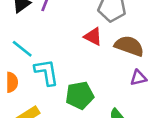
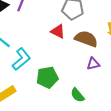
cyan L-shape: (46, 72) -> (21, 59), turned 60

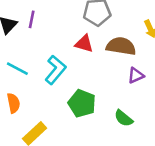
cyan L-shape: (21, 59) -> (55, 70), moved
green pentagon: (47, 77) -> (82, 103), turned -30

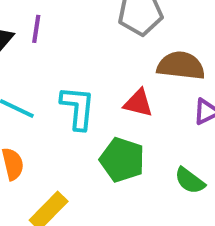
red triangle: (84, 44) -> (138, 103), moved
cyan L-shape: (55, 70) -> (78, 108), turned -32

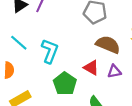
red triangle: (138, 103) -> (91, 68), moved

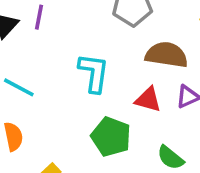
cyan L-shape: (50, 51) -> (94, 73), moved

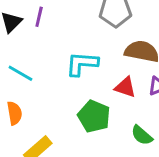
cyan L-shape: (94, 73) -> (82, 64), turned -96

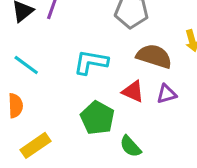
green semicircle: (142, 135) -> (130, 146), moved

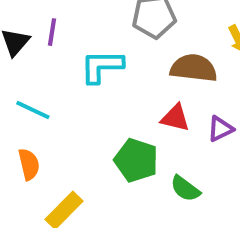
cyan L-shape: (91, 62) -> (102, 66), moved
purple triangle: (167, 94) -> (220, 129), moved

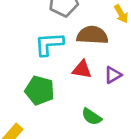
cyan L-shape: (102, 66) -> (49, 44), moved
green pentagon: (136, 160) -> (40, 90), moved

